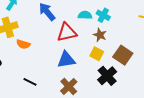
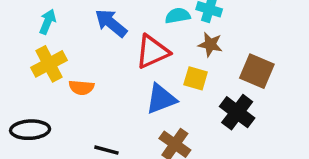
yellow square: (97, 54) -> (196, 78), moved

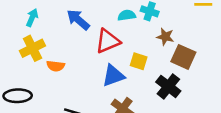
brown star: (210, 44) -> (165, 37), moved

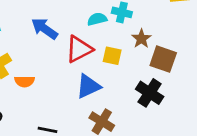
brown star: (165, 37) -> (141, 39), turned 30
yellow square: (139, 61) -> (112, 56), moved

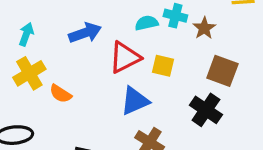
blue arrow: (45, 29) -> (85, 33), turned 124
brown star: (141, 39) -> (204, 28), moved
orange semicircle: (24, 81) -> (61, 94), turned 30

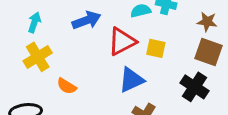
brown star: (204, 28) -> (207, 22), moved, turned -30
orange semicircle: (61, 94) -> (67, 86), moved

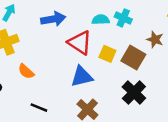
red triangle: (122, 42) -> (80, 43), turned 50
brown square: (209, 52) -> (133, 58), moved

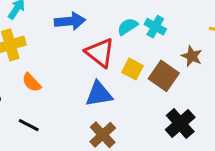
cyan semicircle: (101, 20) -> (128, 27), turned -35
black cross: (134, 93) -> (180, 123), moved
black line: (39, 108) -> (29, 125), moved

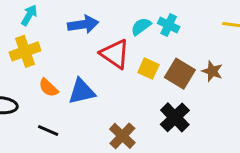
brown star: (192, 56) -> (212, 71), moved
blue triangle: (99, 94) -> (82, 91), moved
black cross: (180, 123) -> (175, 117), moved

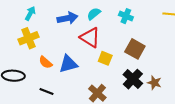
cyan semicircle: (141, 26) -> (94, 14), moved
yellow square: (148, 69) -> (105, 58), moved
brown star: (212, 71) -> (154, 83), moved

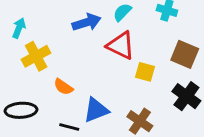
cyan arrow: (30, 13) -> (19, 28), moved
blue triangle: (68, 64) -> (96, 110), moved

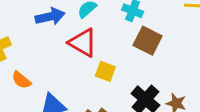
brown square: (185, 54) -> (148, 41), moved

